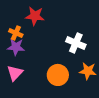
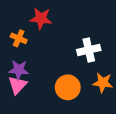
white cross: (76, 43) -> (89, 50), turned -36
purple star: (16, 47) -> (19, 70), moved

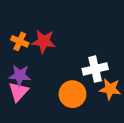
red star: (41, 18) -> (44, 41), moved
white cross: (89, 50) -> (95, 69), moved

